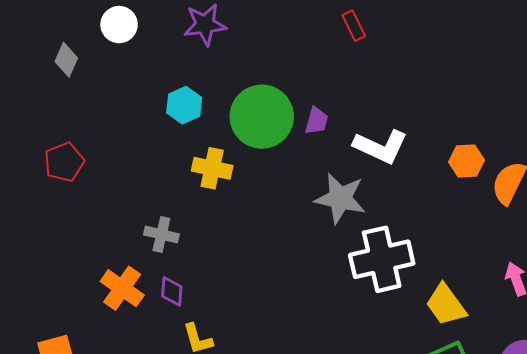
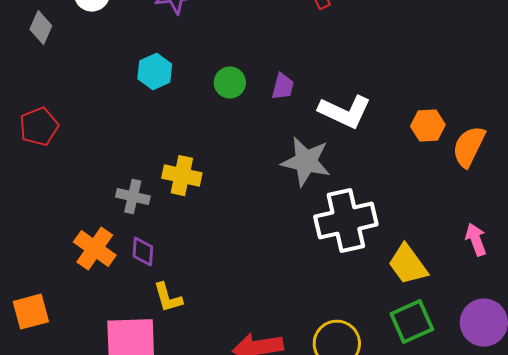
green circle: (262, 117) -> (230, 83), size x0.5
yellow cross: (212, 168) -> (182, 176), moved

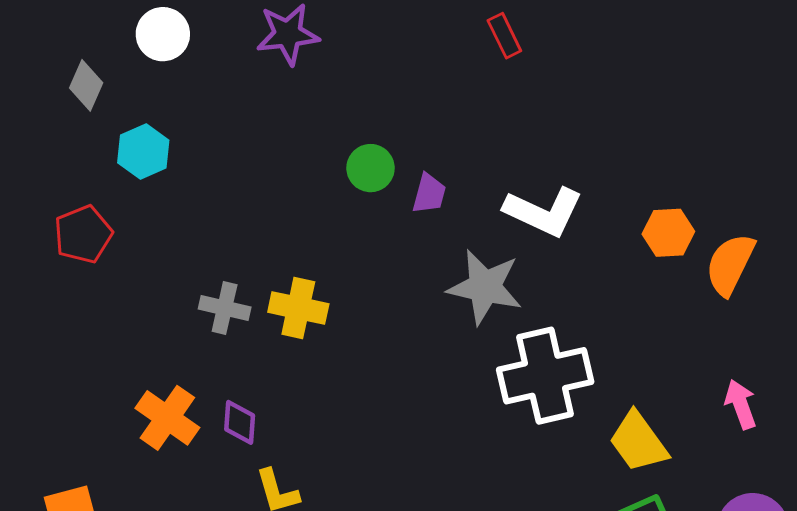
cyan hexagon: (155, 72) -> (143, 152), moved
purple trapezoid: (283, 87) -> (429, 194), moved
gray cross: (133, 197) -> (225, 308), moved

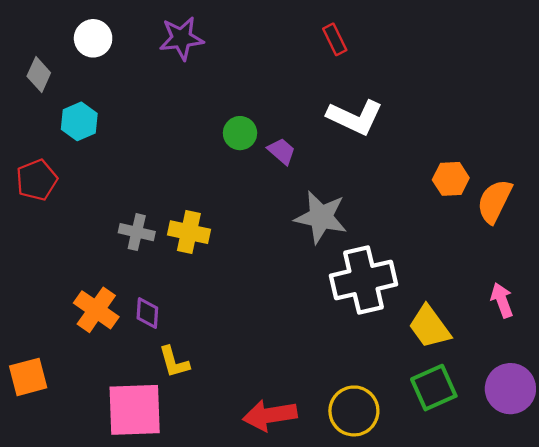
purple trapezoid: (429, 194) -> (282, 151), turned -64
white L-shape: (544, 212) -> (355, 117), moved

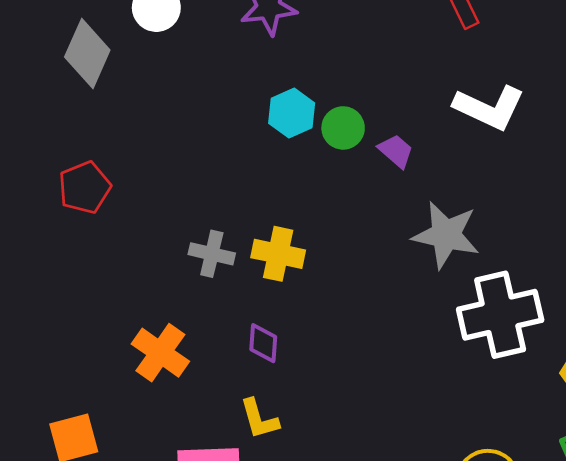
gray diamond: (39, 75) -> (87, 54), size x1.5
cyan hexagon: (79, 121) -> (292, 113), moved
purple diamond: (147, 313) -> (263, 343), moved

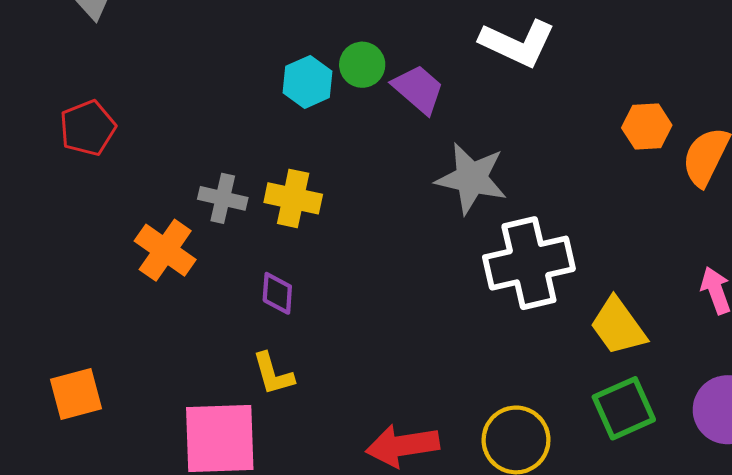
cyan hexagon: (292, 113) -> (308, 82), moved
purple trapezoid: (396, 151) -> (418, 89), size x1.4
orange cross: (160, 353) -> (165, 250), moved

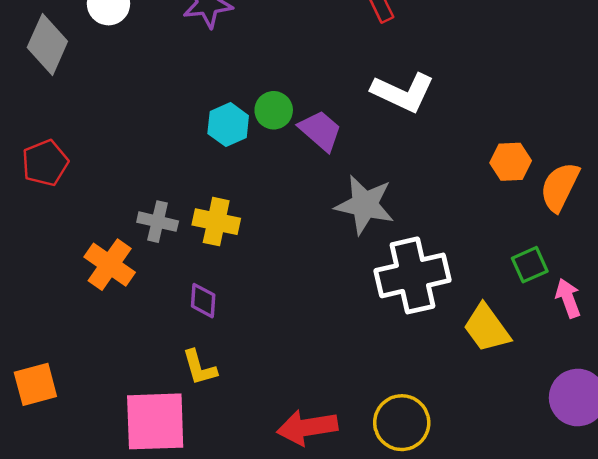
green square: (624, 408) -> (530, 265), moved, size x0.7

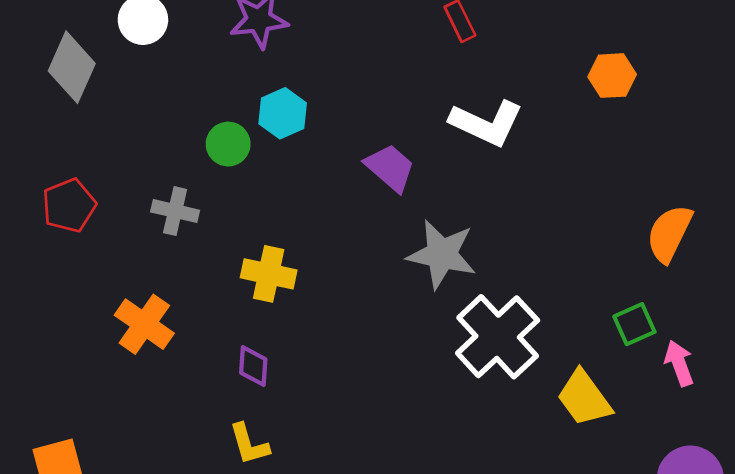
green circle: (274, 110) -> (228, 144), moved
cyan hexagon: (228, 125) -> (283, 113), moved
orange hexagon: (511, 162) -> (612, 76), moved
gray cross: (158, 222) -> (175, 211), moved
white cross: (413, 275) -> (498, 337), turned -30

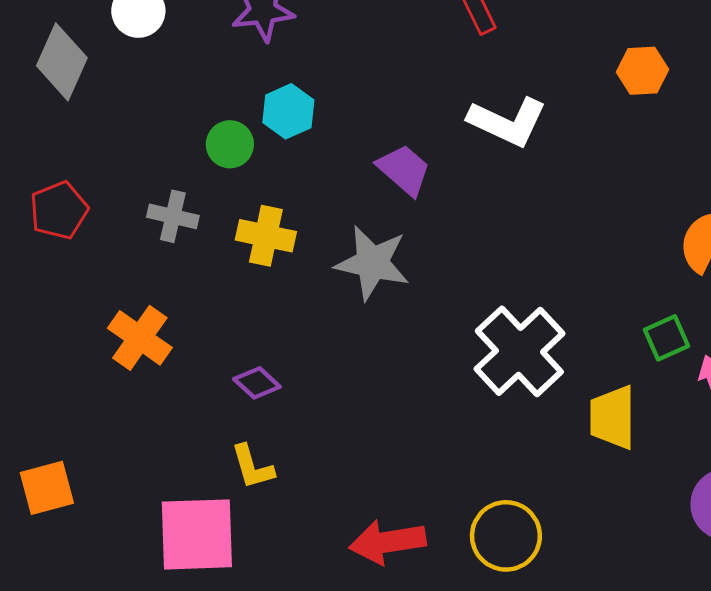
gray star: (442, 254) -> (372, 263), moved
yellow cross: (269, 274) -> (266, 236), moved
purple diamond: (253, 366) -> (257, 383), turned -51
yellow trapezoid: (584, 398) -> (612, 417), turned 36

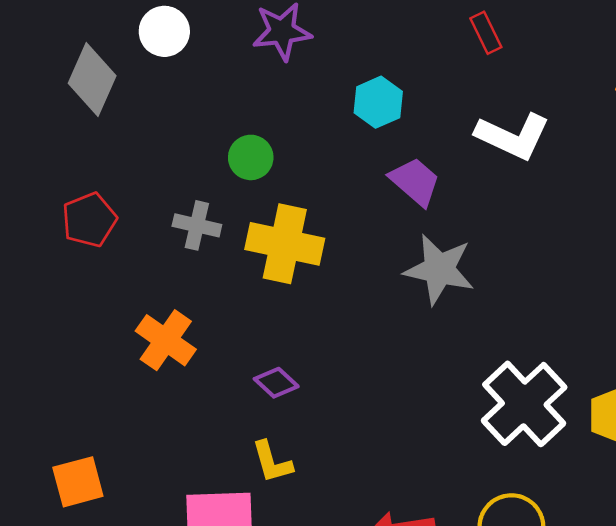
cyan hexagon: (288, 111) -> (378, 102), moved
yellow cross: (266, 236) -> (285, 244), size x1.4
gray star: (372, 263) -> (439, 269), moved
white cross: (519, 351) -> (524, 404), moved

